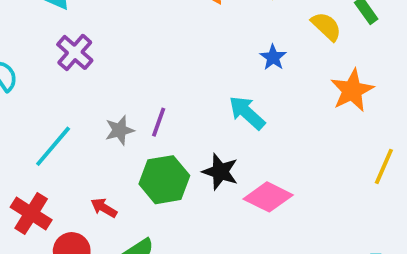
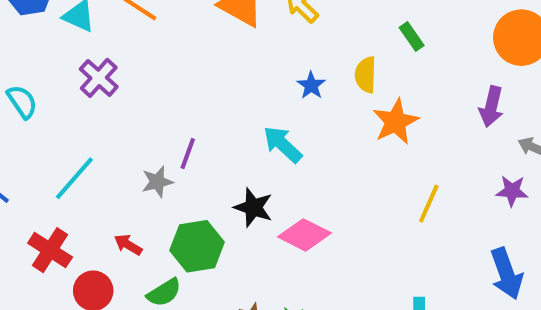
yellow semicircle: (326, 26) -> (366, 75), moved, turned -132
gray star: (120, 130) -> (157, 182), moved
green hexagon: (164, 180) -> (197, 246), moved

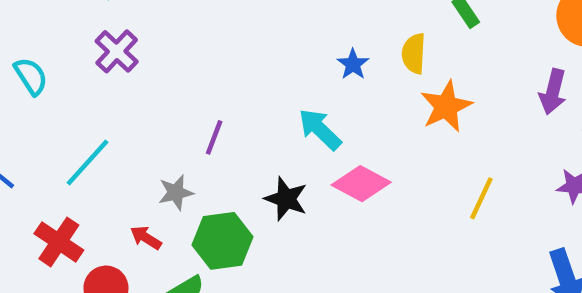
gray star: (157, 182) -> (176, 193), moved
pink diamond: (304, 235) -> (361, 184), moved

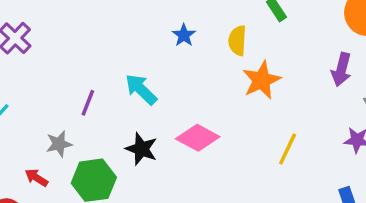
blue star: (353, 64) -> (184, 35), moved
cyan arrow: (320, 129) -> (141, 89), moved

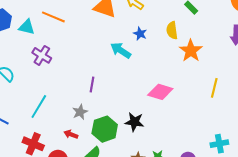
cyan arrow: (141, 89) -> (121, 50), moved
black star: (141, 149) -> (134, 122), moved

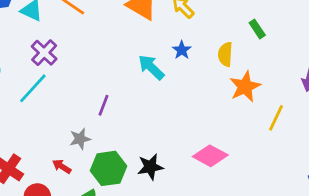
yellow line: (214, 88) -> (276, 118), moved
pink diamond: (160, 92) -> (210, 156), moved
cyan line: (39, 107) -> (33, 88), moved
black star: (134, 122) -> (150, 167), turned -30

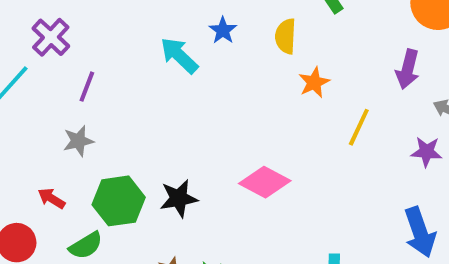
purple cross: (44, 53) -> (51, 37), moved
orange star: (245, 87) -> (314, 82), size x0.7
purple line: (103, 105) -> (87, 87), moved
gray star: (80, 139) -> (78, 141), moved

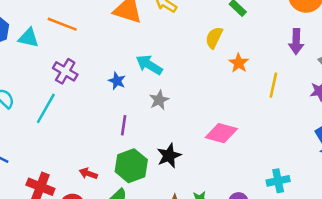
blue star: (223, 30) -> (117, 81), moved
yellow semicircle: (286, 36) -> (214, 38), turned 35
purple line: (87, 87) -> (124, 125), moved
gray star: (78, 141) -> (159, 100), moved

